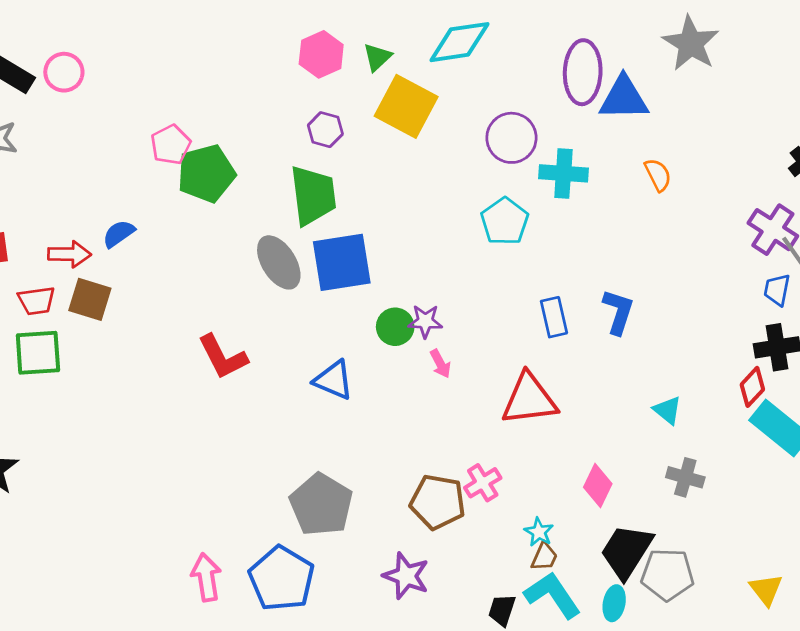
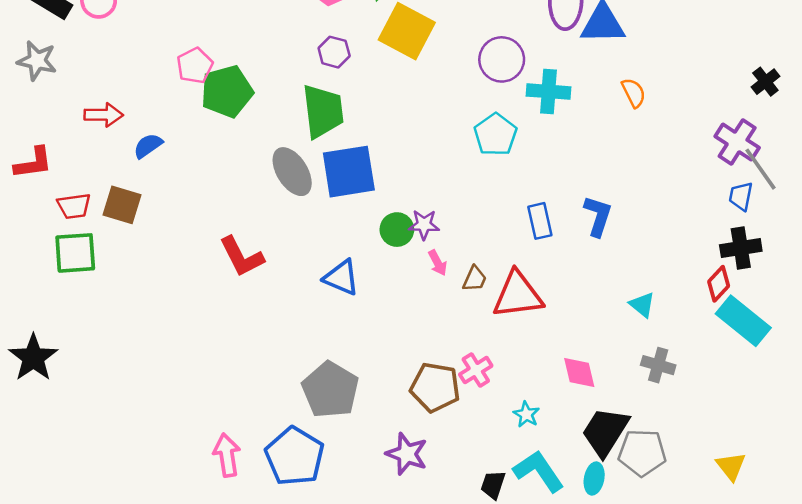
red arrow: (69, 254) -> (104, 115), moved
pink diamond: (598, 486) -> (579, 372), turned -39
brown trapezoid: (544, 557) -> (475, 279), moved

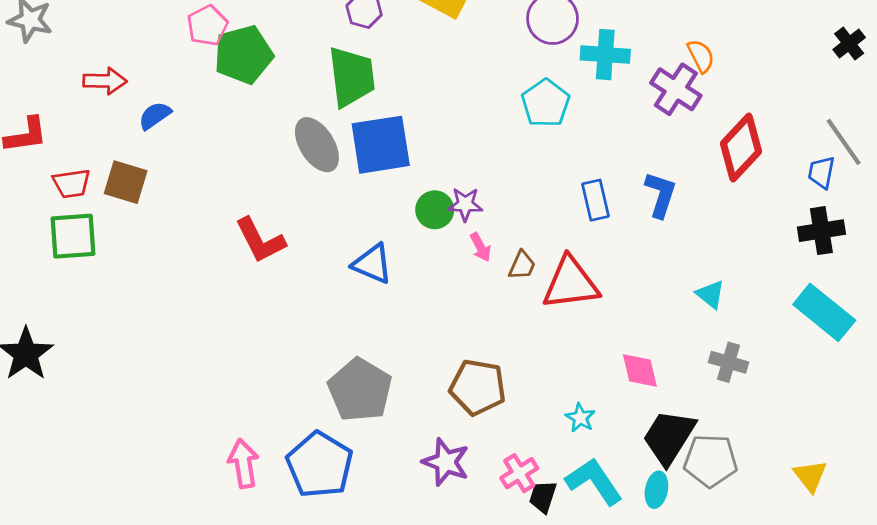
purple cross: (737, 142) -> (676, 89), moved
red diamond: (719, 284) -> (741, 147), moved, size x1.6
pink cross: (476, 370) -> (519, 473), moved

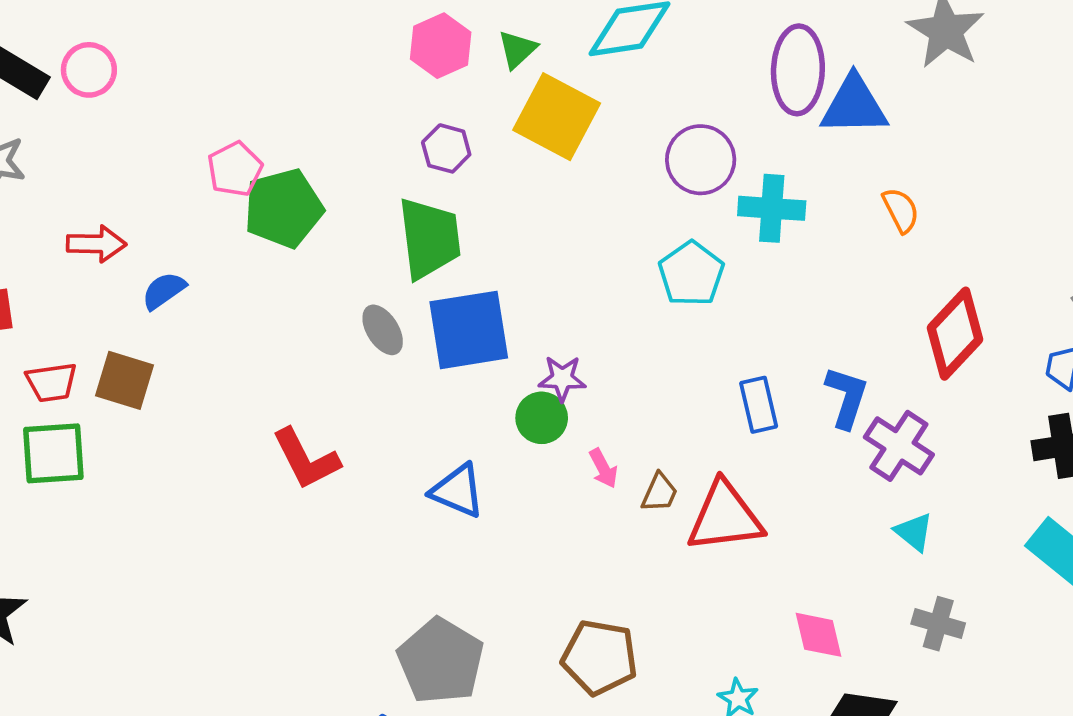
purple cross: (676, 89) -> (899, 446), moved
gray ellipse: (317, 145) -> (383, 330), size x0.7
purple star: (465, 204) -> (562, 379), moved

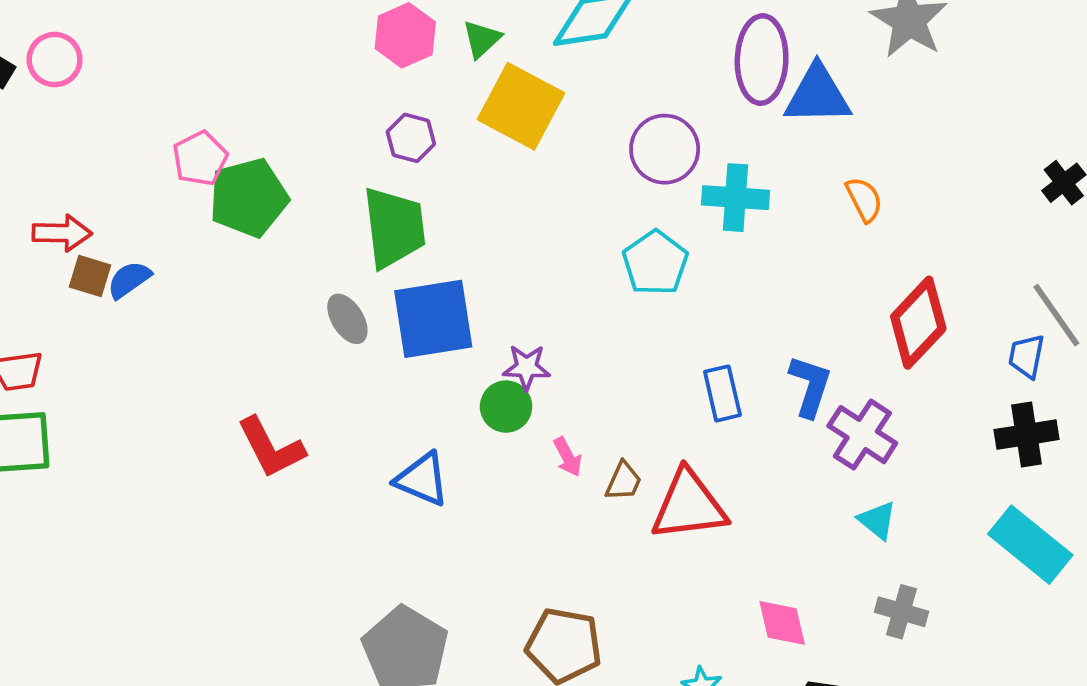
brown square: (124, 380) -> (90, 276), moved, size x0.7

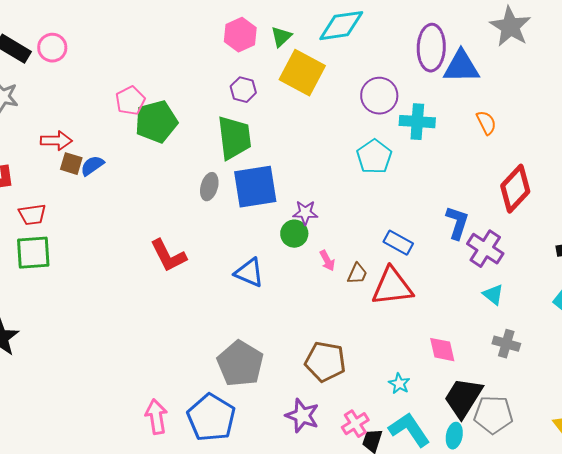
gray ellipse: (347, 319) -> (209, 187), turned 48
blue rectangle: (722, 393) -> (398, 243), moved, turned -48

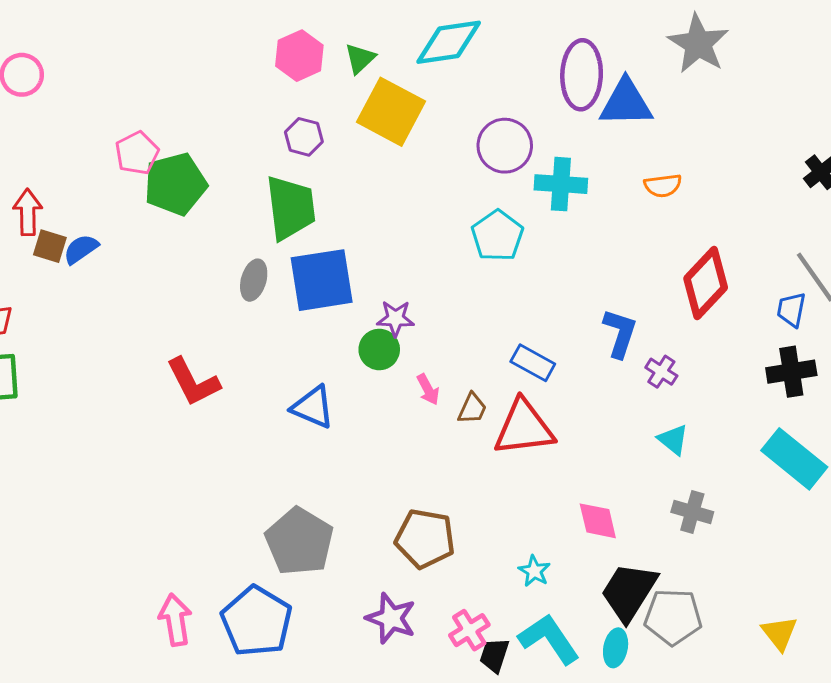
orange semicircle: (486, 123) -> (663, 186), turned 110
red arrow: (56, 141) -> (28, 212), turned -92
purple cross: (485, 249) -> (661, 372), size x0.6

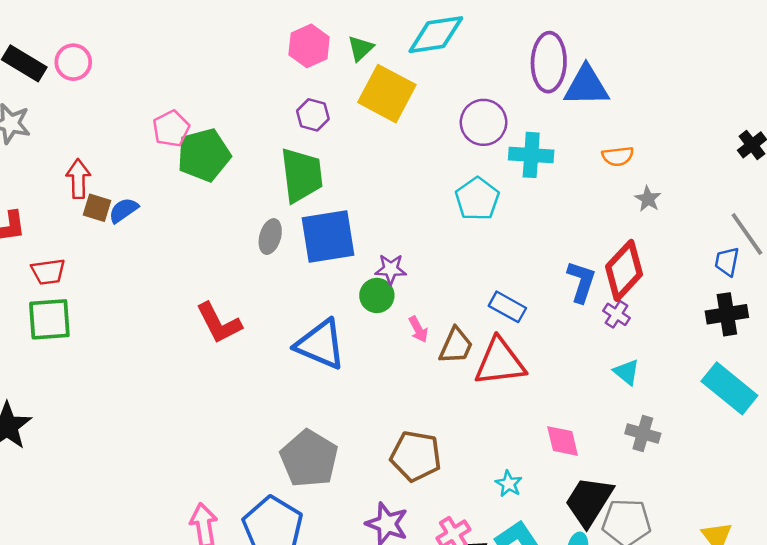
gray star: (698, 44) -> (648, 199), moved, size x0.5
red diamond: (706, 283) -> (624, 270), moved
blue triangle: (313, 407) -> (320, 344), size x1.4
brown trapezoid: (472, 409) -> (456, 346), size x1.4

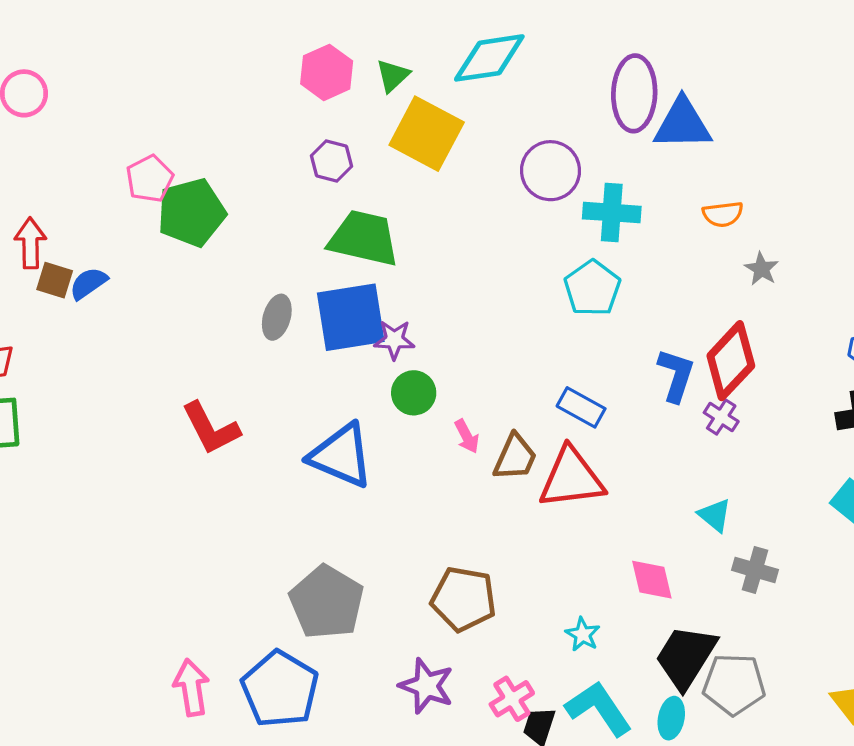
green trapezoid: (302, 175) -> (364, 238), moved, turned -70
cyan pentagon: (477, 199) -> (592, 288), moved
purple star: (391, 269) -> (394, 340), moved
cyan triangle: (627, 372) -> (715, 515), moved

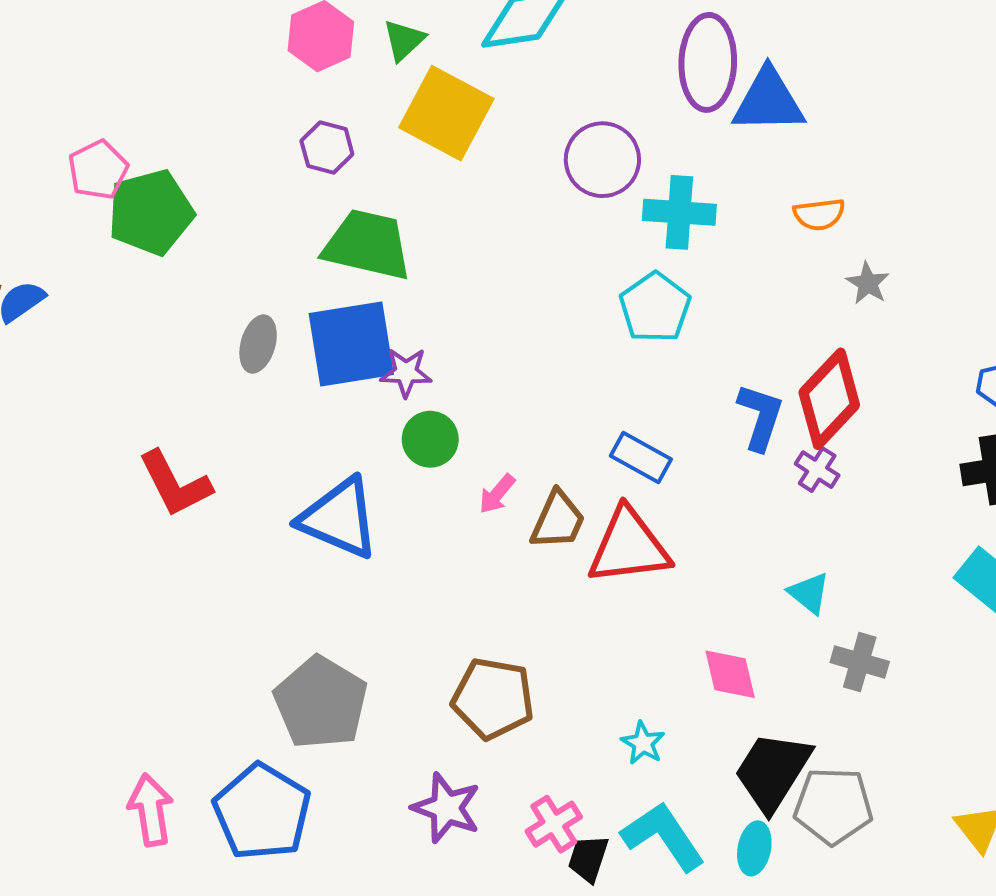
pink arrow: (467, 436) -> (497, 494), turned 68

